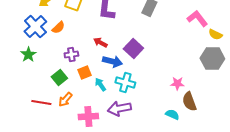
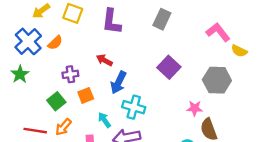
purple square: (133, 48) -> (169, 67), moved
gray hexagon: (212, 58) -> (217, 80), moved
blue arrow: (112, 62) -> (118, 83), turned 102
cyan arrow: (100, 84) -> (104, 120), moved

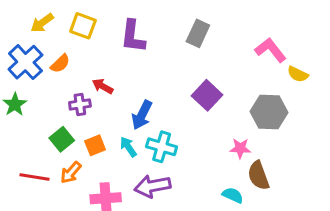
red arrow: (104, 60) -> (103, 86), moved
orange square: (86, 95) -> (95, 145), moved
cyan arrow: (104, 120) -> (128, 147), moved

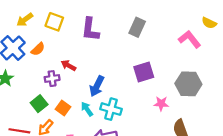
yellow semicircle: (298, 74) -> (209, 23), moved
purple square: (207, 95) -> (144, 72), turned 30
orange square: (95, 145) -> (63, 108), turned -32
pink star: (240, 148) -> (161, 104), moved

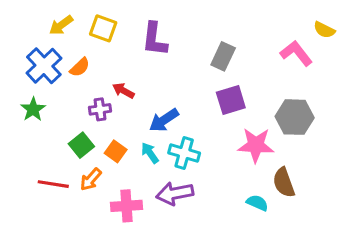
gray rectangle: (137, 27) -> (223, 56), moved
blue arrow: (97, 86) -> (164, 120), turned 30
pink star: (161, 104) -> (256, 145), size x1.6

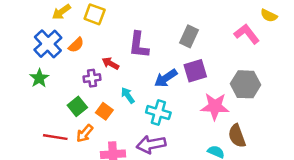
purple L-shape: (155, 39) -> (139, 45), moved
blue arrow: (164, 120) -> (166, 78), moved
cyan arrow: (150, 153) -> (128, 95), moved

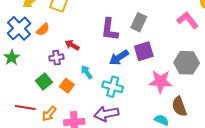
purple L-shape: (139, 45) -> (110, 29), moved
orange arrow: (85, 133) -> (49, 114), moved

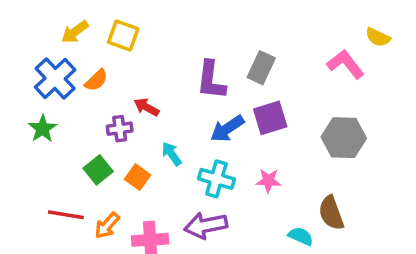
pink star: (161, 81) -> (268, 181), moved, size x0.6

